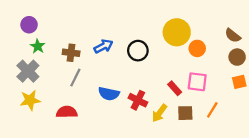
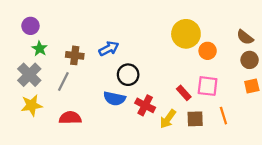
black circle: (138, 51) -> (128, 75), moved
gray line: (75, 78) -> (63, 81), moved
orange line: (212, 110) -> (223, 116), turned -49

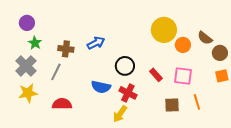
brown semicircle: (245, 37) -> (205, 38), moved
black circle: (128, 75) -> (125, 66), moved
red rectangle: (184, 93) -> (156, 75), moved
yellow arrow: (168, 119) -> (120, 114), moved

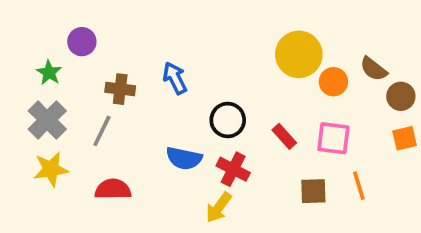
purple circle: (27, 23) -> (82, 42), moved
green star: (35, 43) -> (49, 73), moved
blue arrow: (96, 43) -> (175, 78), turned -90

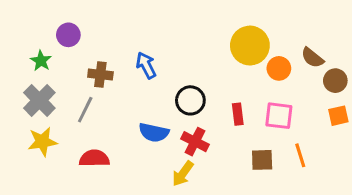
red rectangle: (284, 136) -> (238, 114), turned 35

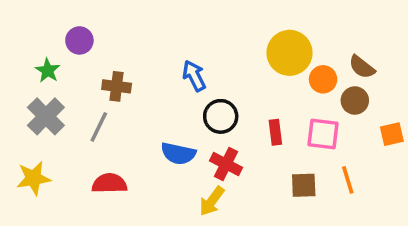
blue arrow: (146, 65) -> (194, 76), moved
brown circle: (335, 81) -> (355, 101), moved
yellow star: (42, 142) -> (34, 178), moved

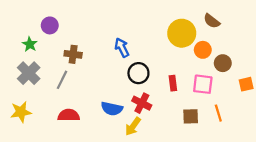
brown semicircle: (362, 67) -> (212, 21), moved
blue semicircle: (178, 153) -> (112, 109), moved

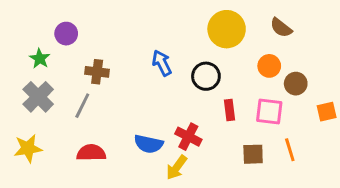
yellow circle: (182, 33) -> (227, 29), moved
black circle: (138, 73) -> (206, 76), moved

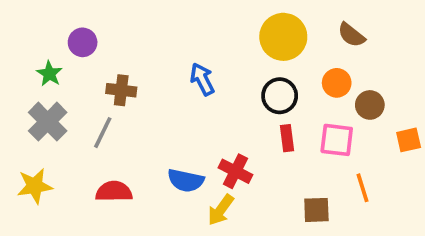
black circle: (206, 76) -> (280, 96), moved
brown square: (253, 154) -> (316, 210), moved

